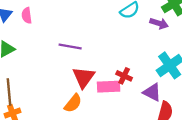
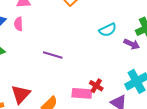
red triangle: (84, 77) -> (21, 94), moved

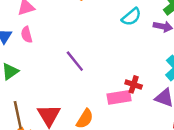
purple line: (53, 55) -> (75, 61), turned 48

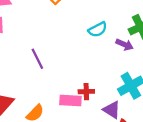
red cross: (134, 84) -> (86, 92), turned -32

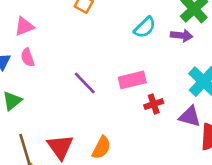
pink rectangle: (70, 100) -> (132, 80), moved

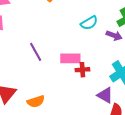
red cross: (154, 104) -> (82, 70), moved
orange semicircle: (101, 148) -> (36, 101), turned 30

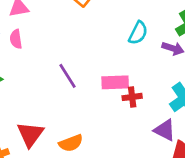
cyan semicircle: (89, 23) -> (138, 33), turned -30

